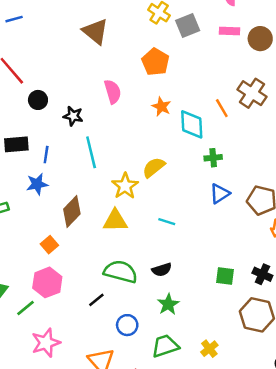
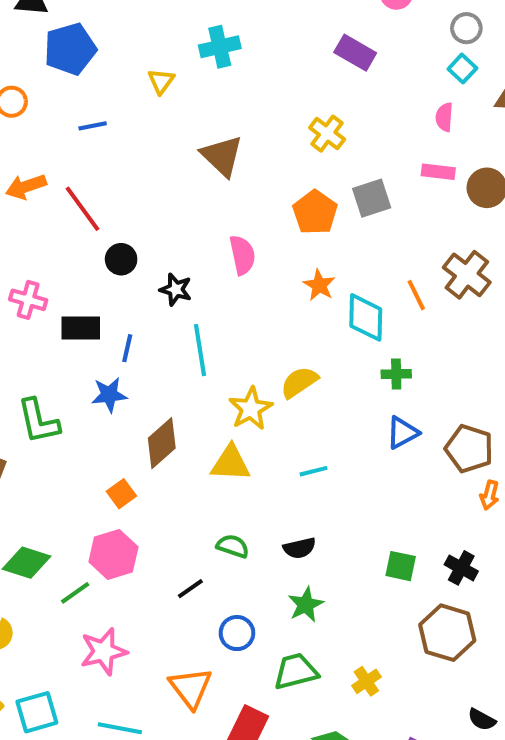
gray square: (188, 25) -> (372, 198), moved
cyan line: (167, 222) -> (313, 471), turned -36
green semicircle: (120, 272) -> (233, 546), size x0.6

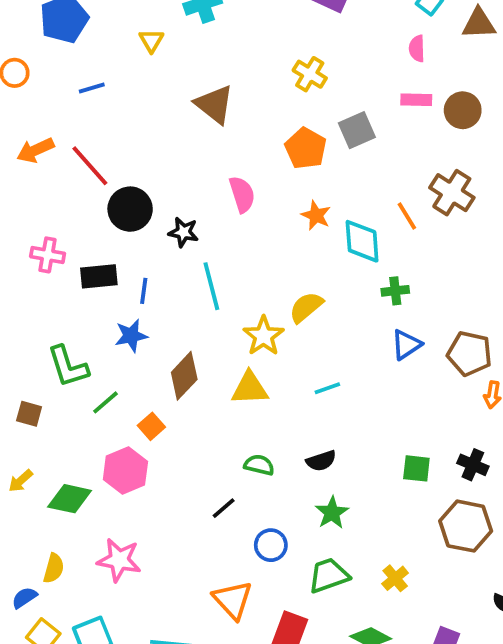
black circle: (121, 259) -> (130, 209), size x1.5
pink hexagon: (113, 554) -> (125, 470), moved
green line: (75, 593) -> (106, 402), moved
pink star: (104, 651) -> (119, 560), moved, turned 30

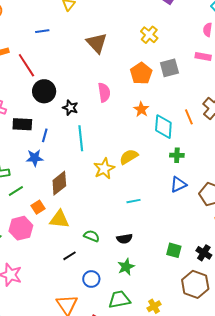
blue line: (92, 88) -> (42, 31), moved
yellow triangle: (250, 388) -> (59, 219), moved

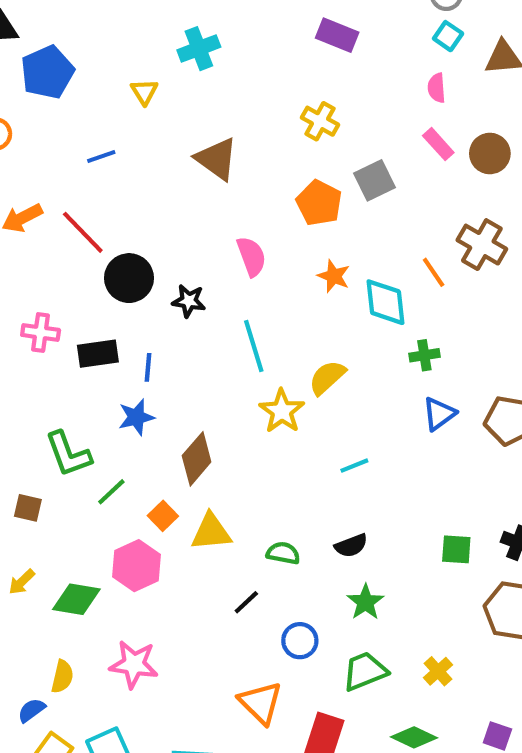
pink rectangle: (203, 57) -> (438, 144), turned 49
cyan line: (81, 138) -> (254, 346), moved

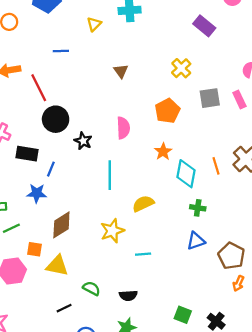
brown triangle: (217, 159) -> (121, 71), size x0.6
gray square: (374, 180) -> (210, 98), moved
yellow star: (282, 411) -> (112, 231), moved
orange square: (163, 516) -> (34, 249), turned 35

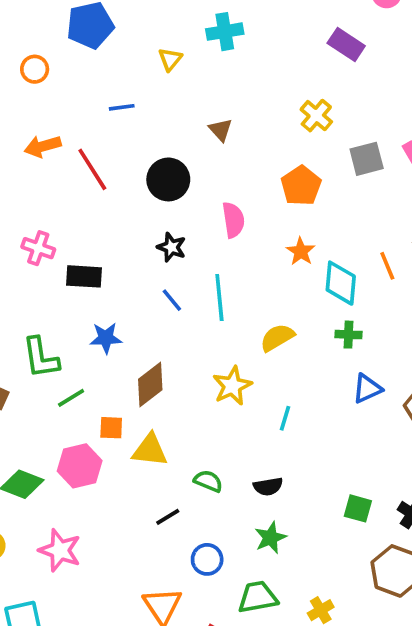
black circle: (56, 119) -> (168, 179), moved
blue line: (51, 169) -> (172, 300), moved, turned -56
green cross: (198, 208) -> (348, 335), moved
cyan line: (143, 254) -> (285, 418), turned -63

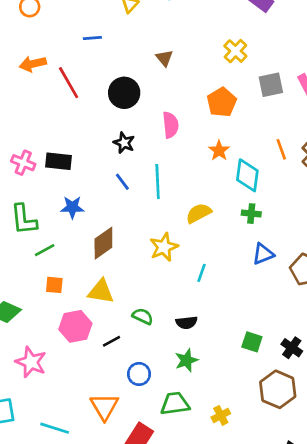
pink cross: (38, 248) -> (23, 163), moved
orange line: (387, 266) -> (281, 149), moved
orange square: (111, 428) -> (54, 285), moved
pink hexagon: (80, 466) -> (75, 326), moved

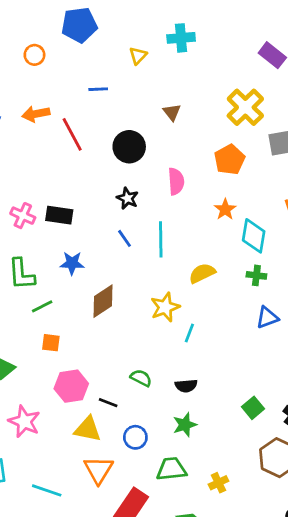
yellow cross: (235, 51) -> (245, 107), size x1.5
cyan line: (201, 273) -> (189, 333), moved
yellow triangle: (101, 291) -> (88, 429), moved
black line: (112, 341) -> (108, 403), turned 48
green square: (252, 342) -> (253, 408), turned 30

